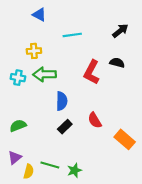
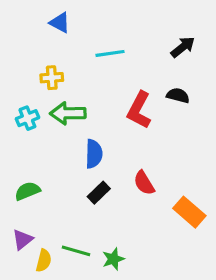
cyan cross: (18, 78) -> (27, 118), turned -32

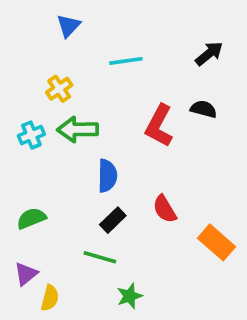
blue triangle: (60, 23) -> (68, 26), turned 45
yellow cross: (52, 78) -> (59, 89), turned -30
green line: (76, 251) -> (100, 257), moved

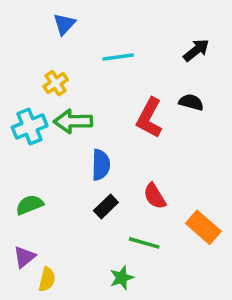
cyan cross: (31, 135) -> (30, 127), size x1.4
green line: (100, 257) -> (144, 243), moved

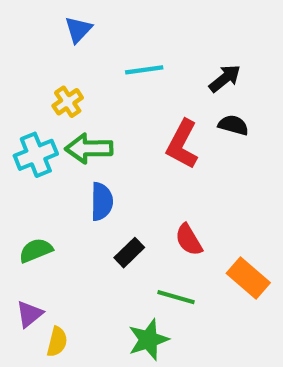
black arrow: (196, 50) -> (225, 78), moved
blue semicircle: (101, 165) -> (102, 202), moved
green star: (122, 278) -> (148, 340), size x1.4

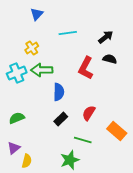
blue semicircle: (102, 202) -> (59, 92), moved
red semicircle: (189, 240) -> (89, 113), turned 63

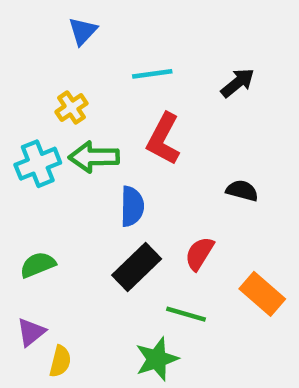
black semicircle: (110, 59) -> (242, 191), moved
red L-shape: (86, 68) -> (164, 139), moved
black rectangle: (61, 119) -> (137, 267), size x1.5

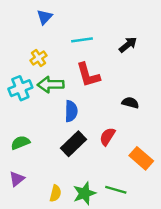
red L-shape: (164, 139) -> (88, 75), turned -44
green line: (186, 314) -> (116, 190), moved
yellow semicircle: (60, 361) -> (55, 193), moved

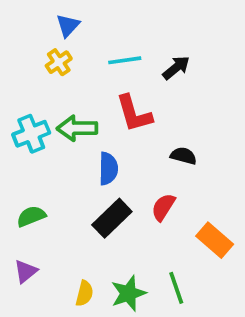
black arrow: (128, 45) -> (176, 68), moved
yellow cross: (38, 58) -> (59, 62), moved
black semicircle: (130, 103) -> (183, 156), moved
green line: (116, 190) -> (176, 288), turned 55

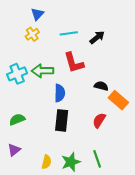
red semicircle: (163, 207) -> (99, 120), moved
black rectangle: (112, 218) -> (62, 120), turned -40
orange rectangle: (215, 240) -> (118, 100), moved

